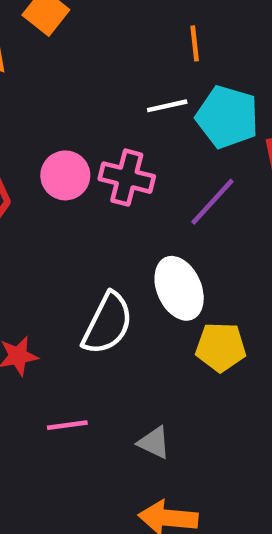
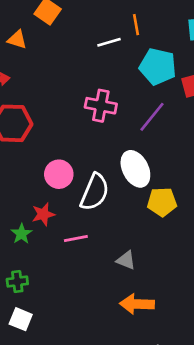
white line: (167, 106) -> (109, 42), moved
pink circle: (65, 175) -> (59, 174), moved
pink line: (67, 425) -> (76, 238), moved

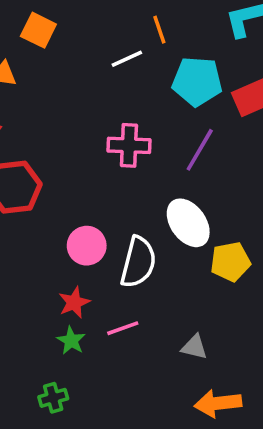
green star: (21, 234) -> (71, 341), moved

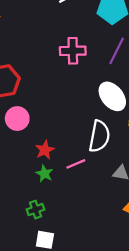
pink circle: (87, 246) -> (17, 119), moved
white semicircle: (138, 262) -> (99, 136), moved

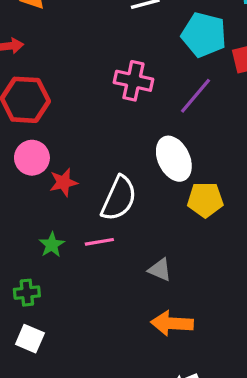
white semicircle: (99, 136) -> (119, 198), moved
red star: (45, 150) -> (64, 182), moved

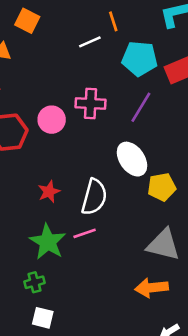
pink circle: (32, 158) -> (52, 120), moved
green star: (52, 245) -> (48, 242), size x1.8
gray triangle: (160, 270) -> (163, 245), moved, size x1.8

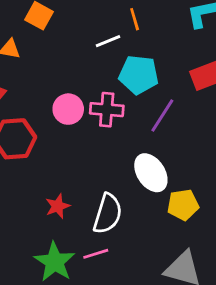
cyan pentagon: (140, 59) -> (139, 75), moved
pink circle: (52, 120) -> (68, 109), moved

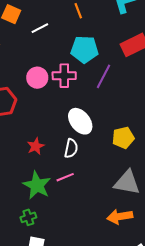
white line: (108, 41) -> (40, 28), moved
white ellipse: (151, 173) -> (80, 121), moved
white semicircle: (108, 214) -> (71, 148), size x0.7

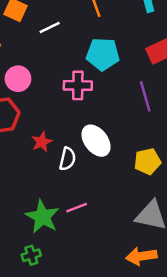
purple line: (104, 76) -> (145, 96), moved, turned -45
pink circle: (37, 78) -> (18, 79), moved
red star: (36, 146) -> (42, 142), moved
white semicircle: (71, 148) -> (67, 159), moved

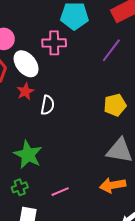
purple line: (145, 96) -> (111, 50), turned 55
white ellipse: (96, 141) -> (26, 64), moved
pink line: (77, 208) -> (60, 192), moved

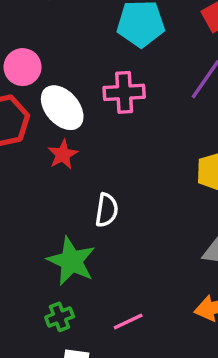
pink cross: (54, 43) -> (124, 92), moved
white semicircle: (47, 105) -> (107, 210), moved

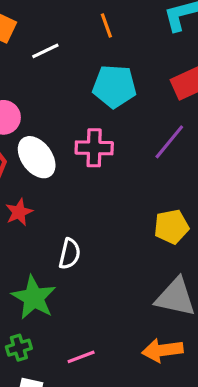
red star: (63, 155) -> (19, 212), moved

